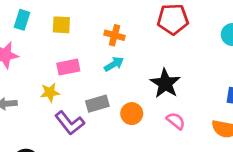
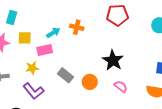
yellow square: (61, 25) -> (25, 38), moved
cyan arrow: (114, 64) -> (53, 33), moved
gray rectangle: (97, 104) -> (66, 75), turned 56
purple L-shape: (70, 123) -> (33, 91), moved

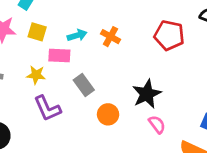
gray rectangle: (66, 75) -> (84, 85), moved
pink semicircle: (121, 86) -> (157, 124), moved
purple L-shape: (33, 91) -> (47, 108), moved

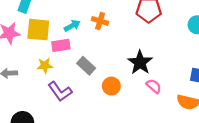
yellow square: (37, 32) -> (38, 30), size x1.5

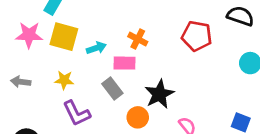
cyan arrow: (72, 26) -> (96, 48), moved
pink rectangle: (61, 45) -> (124, 63), moved
black star: (140, 62) -> (159, 94), moved

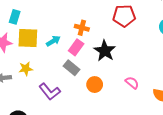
pink rectangle: (124, 63) -> (76, 47), turned -42
yellow star: (64, 80) -> (26, 69), moved
black star: (159, 94) -> (105, 51), moved

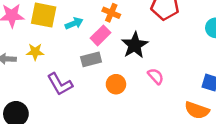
gray rectangle: (72, 68) -> (91, 59), turned -63
pink semicircle: (132, 83) -> (156, 76), moved

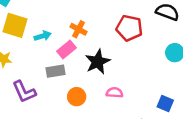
pink semicircle: (156, 76) -> (114, 93), turned -49

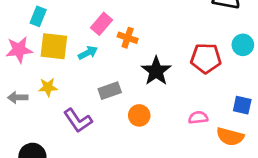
red pentagon: (129, 28) -> (206, 58), moved
pink rectangle: (66, 50) -> (102, 24), moved
pink semicircle: (114, 93) -> (198, 118), moved

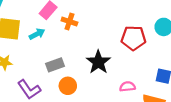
black star: (156, 71) -> (98, 62), moved
orange circle: (139, 115) -> (68, 86), moved

